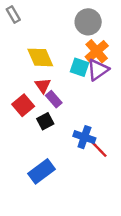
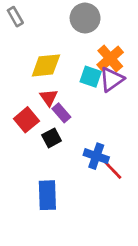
gray circle: (88, 22) -> (85, 18), moved
yellow diamond: (40, 57) -> (46, 65), turned -72
blue rectangle: (42, 171) -> (47, 195), turned -55

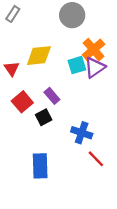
gray rectangle: (15, 17) -> (13, 14), turned 63
cyan square: (91, 77) -> (77, 65), turned -36
red triangle: (49, 98) -> (12, 69), moved
red line: (113, 170) -> (96, 159), moved

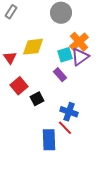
purple rectangle: (52, 96) -> (60, 75), moved
red line: (96, 159) -> (65, 128), moved
blue rectangle: (40, 166) -> (49, 140), moved

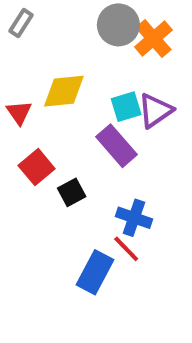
orange cross: (79, 42) -> (153, 39), moved
purple rectangle: (60, 75) -> (116, 146), size x1.5
blue rectangle: (49, 140) -> (95, 272), turned 30

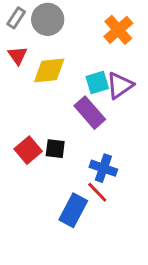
gray circle: (118, 25) -> (48, 19), moved
red triangle: (19, 113) -> (18, 55), moved
red square: (37, 167) -> (28, 150), moved
black square: (72, 192) -> (55, 149), turned 35

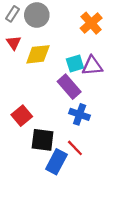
purple triangle: (120, 85) -> (92, 66), turned 30
black square: (55, 149) -> (43, 140), moved, size x1.5
blue cross: (103, 168) -> (80, 114), moved

